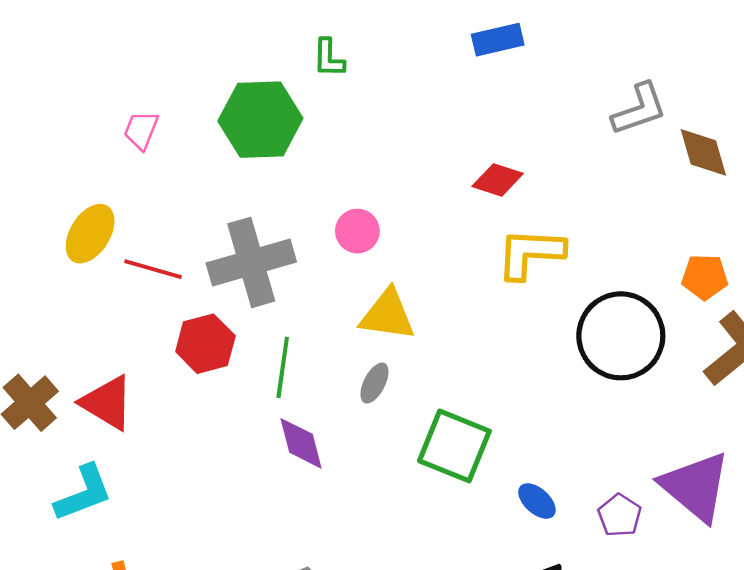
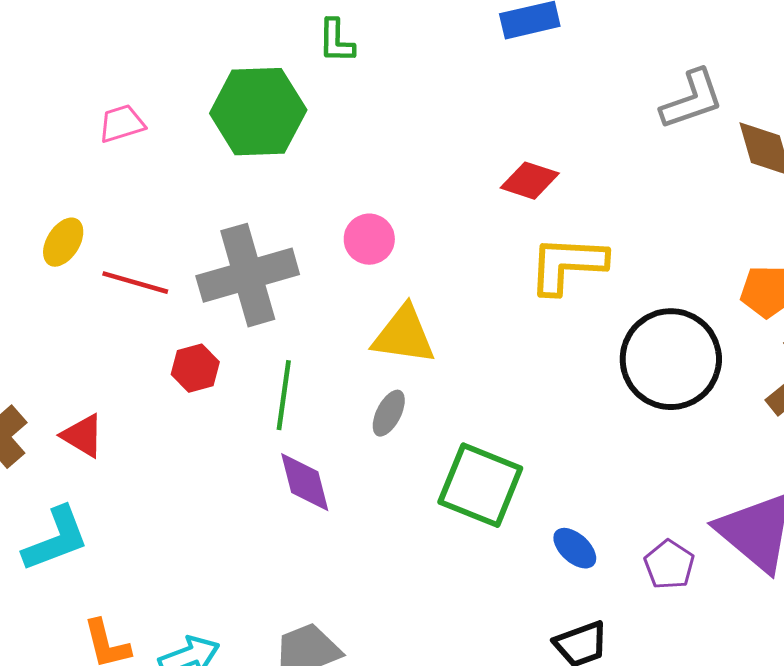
pink trapezoid: (141, 130) -> (122, 124), turned 51
yellow ellipse: (90, 234) -> (63, 242), size x0.7
red hexagon: (205, 344) -> (195, 368), size x0.7
red triangle: (107, 403) -> (83, 436), size x0.7

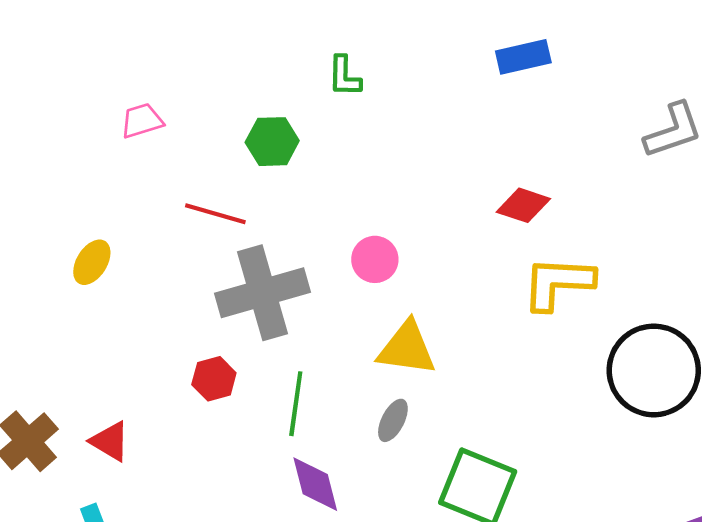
green hexagon: (258, 112) -> (272, 142), size x0.6
pink trapezoid: (122, 124) -> (142, 121), moved
red line: (135, 283) -> (215, 214), moved

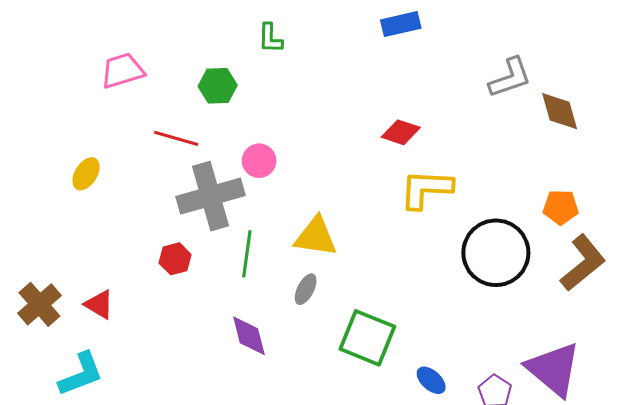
pink trapezoid: (142, 121) -> (122, 71), size x1.4
pink circle: (375, 259) -> (259, 161), moved
green line: (296, 404) -> (247, 254), moved

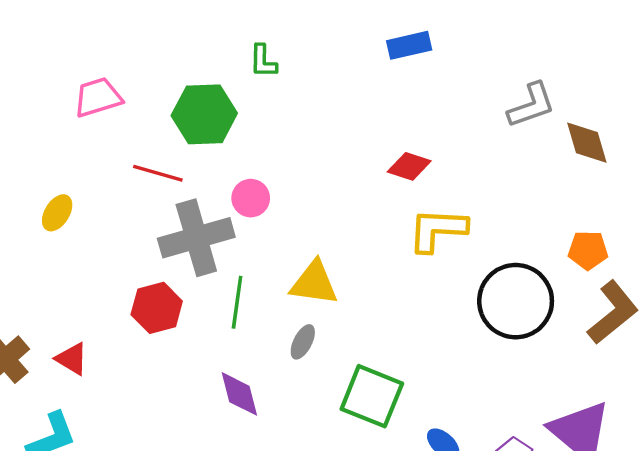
green hexagon: (218, 86) -> (204, 114), size x1.5
red hexagon: (175, 259) -> (157, 308), size x1.4

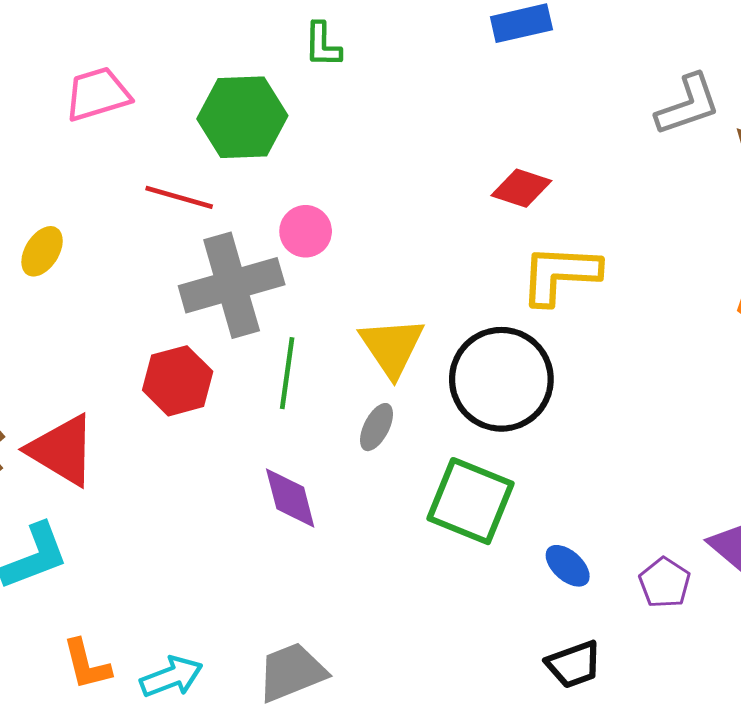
yellow triangle: (314, 283) -> (392, 347), turned 48
black circle: (516, 301) -> (501, 379), moved
red triangle: (72, 359) -> (62, 450), size x1.6

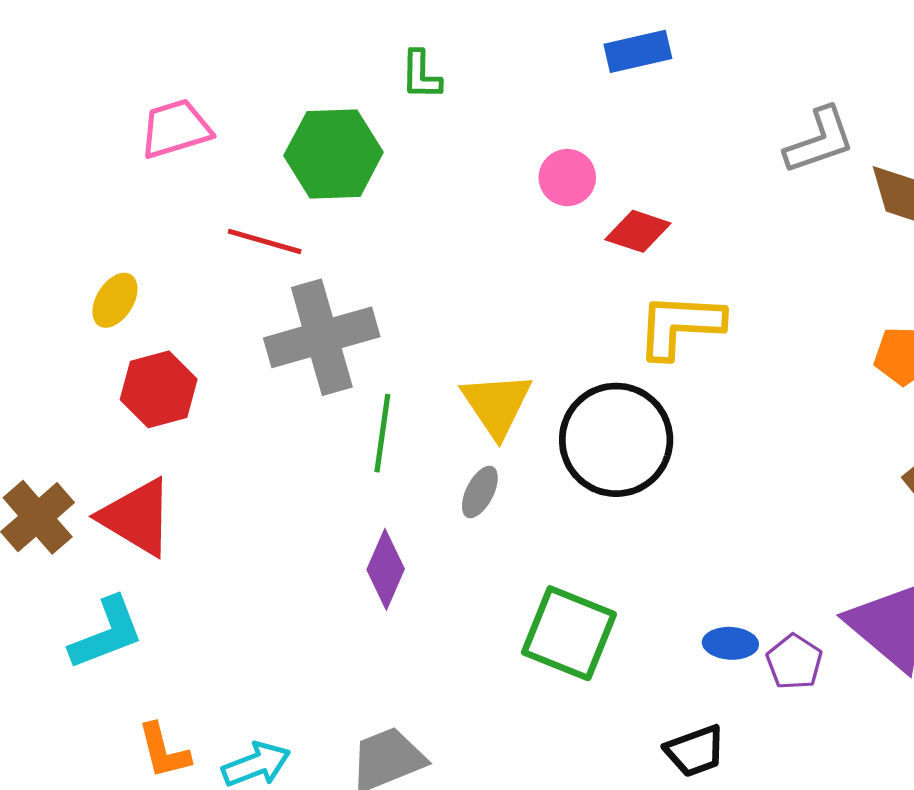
pink circle: (306, 231) -> (567, 178), moved
red hexagon: (178, 381) -> (159, 389), moved
purple diamond: (290, 498) -> (386, 569), turned 38
green square: (471, 501) -> (569, 633), moved
blue ellipse: (568, 566) -> (730, 643), moved, turned -39

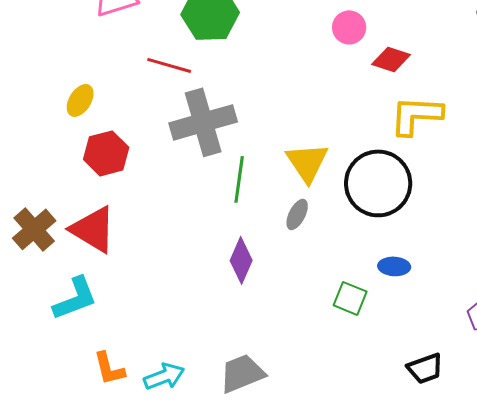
green square: (569, 633) -> (350, 298), size x0.6
blue ellipse: (730, 643) -> (394, 266), moved

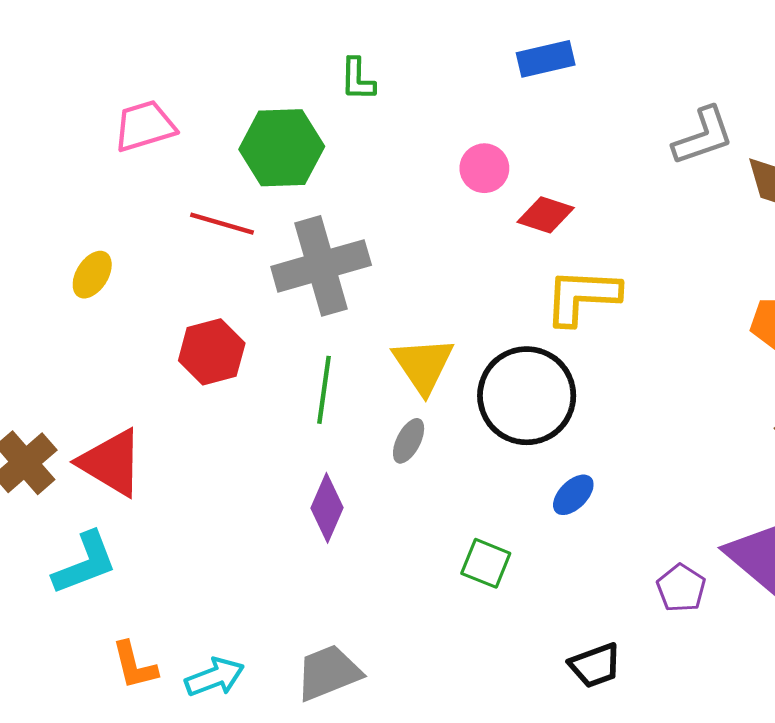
gray cross: (203, 122) -> (321, 266), moved
red hexagon: (106, 153) -> (212, 352), moved
blue ellipse: (394, 266) -> (573, 495), moved, turned -48

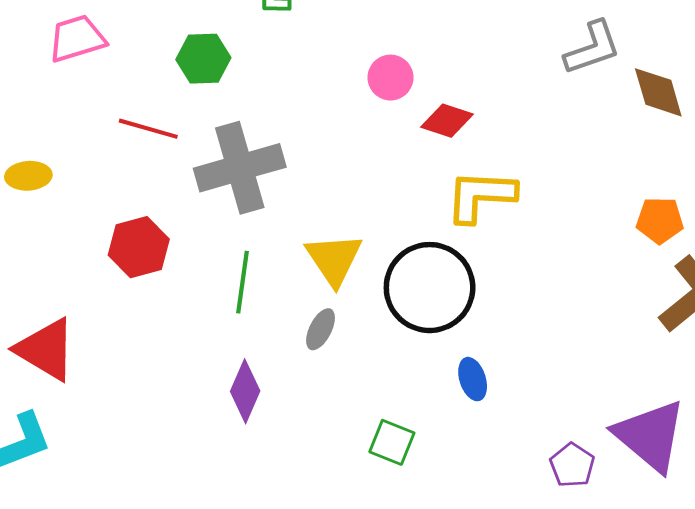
green hexagon: (282, 148) -> (203, 59), size x0.7
yellow ellipse: (92, 275) -> (28, 176), turned 54
blue ellipse: (573, 495) -> (473, 379), turned -63

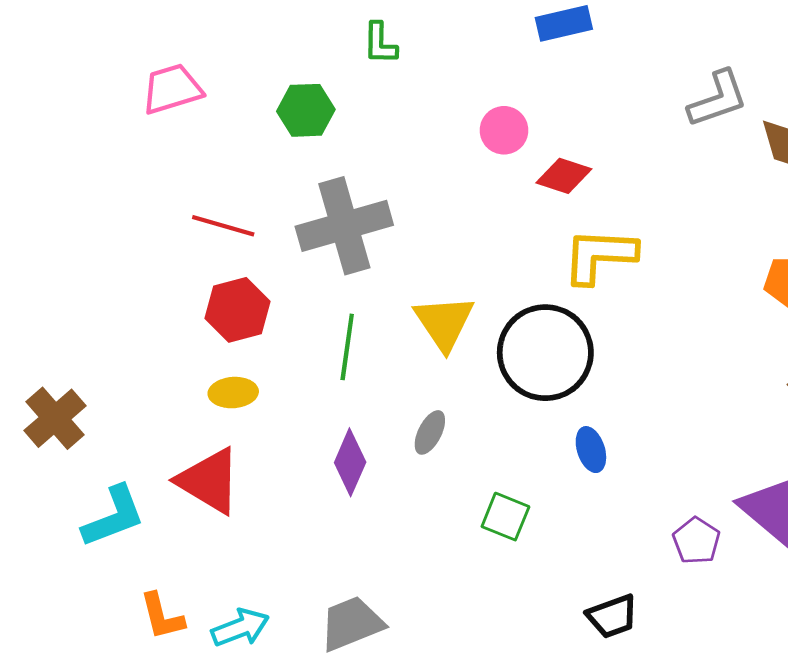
red line: (148, 129) -> (223, 226), moved
yellow ellipse: (28, 176) -> (233, 393), moved
gray ellipse: (320, 329) -> (430, 432), moved
red triangle: (46, 349) -> (209, 481), moved

